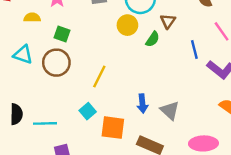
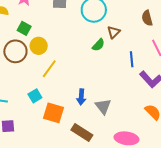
yellow circle: (127, 25) -> (39, 46), moved

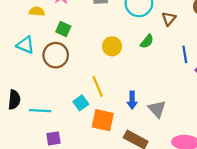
brown triangle: (114, 32) -> (169, 19), moved
yellow circle: (39, 46) -> (112, 46), moved
yellow line: (49, 69) -> (98, 86), moved, turned -54

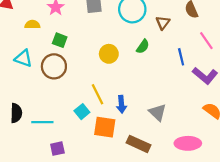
blue arrow: (132, 100) -> (121, 104), moved

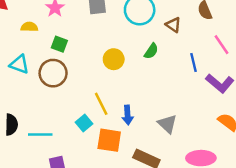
brown triangle: (163, 23) -> (173, 25), turned -32

